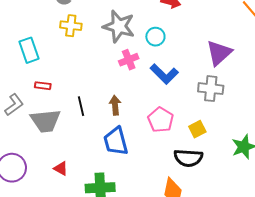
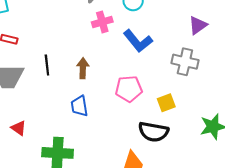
purple triangle: (219, 53) -> (198, 25), size x0.7
pink pentagon: (161, 120) -> (129, 89), turned 30
blue trapezoid: (116, 141) -> (79, 106), size x0.7

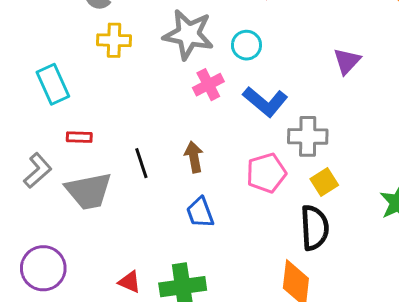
gray cross: (185, 62) -> (308, 136), moved
red triangle: (19, 128) -> (130, 282), moved
black semicircle: (153, 132) -> (315, 228), turned -92

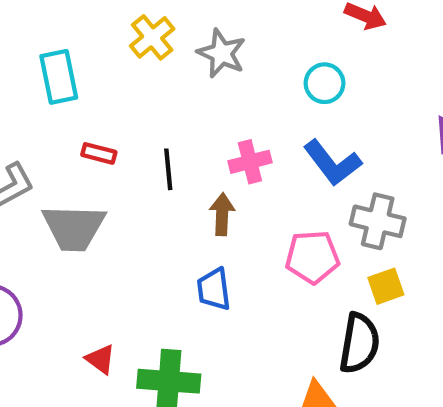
gray star: (188, 34) -> (222, 53), moved, size x0.7
yellow cross: (114, 40) -> (152, 37), turned 36
pink cross: (208, 85) -> (250, 162), moved
red rectangle: (79, 137) -> (99, 153), moved
black line: (141, 163) -> (168, 169), moved

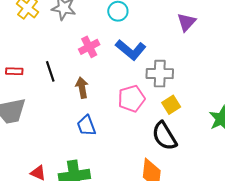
pink cross: (250, 162) -> (89, 47), moved
black semicircle: (359, 343) -> (164, 136), turned 152

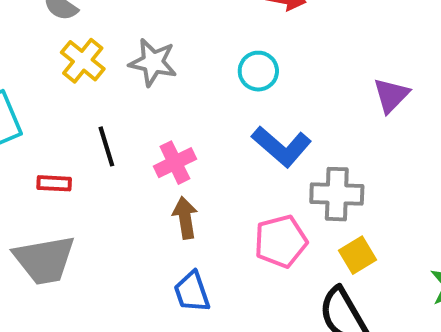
pink cross: (89, 47) -> (175, 163), moved
black line: (50, 71) -> (106, 146), moved

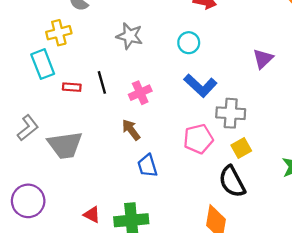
yellow cross: (83, 61) -> (59, 33), moved, turned 35
red rectangle: (54, 183) -> (72, 87), moved
brown arrow: (185, 218) -> (131, 130), moved, turned -30

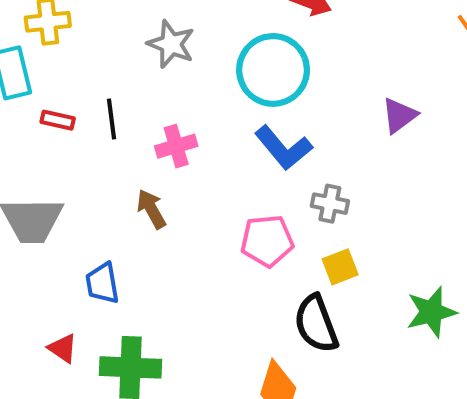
cyan circle: (189, 43) -> (273, 70), size x1.8
gray cross: (231, 113) -> (330, 204), size x0.7
blue trapezoid: (147, 166) -> (102, 283), moved

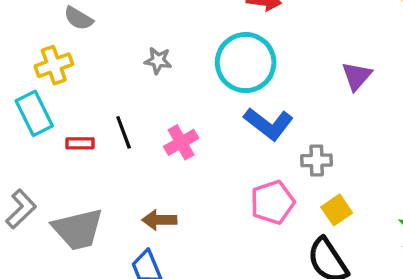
gray star: (171, 44) -> (158, 61), size x0.7
brown arrow: (151, 209) -> (159, 220), moved, turned -48

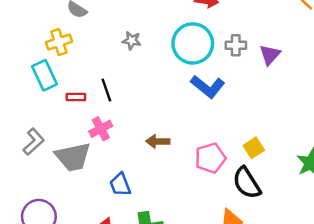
pink cross: (181, 142) -> (101, 129), moved
gray cross: (317, 160) -> (236, 45), moved
pink pentagon: (273, 202) -> (210, 158), moved
brown arrow: (159, 220) -> (158, 141), moved

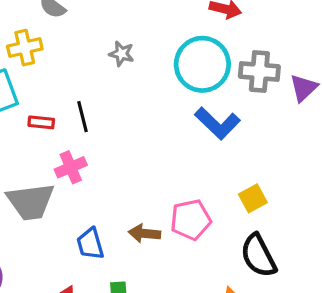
gray cross: (236, 45) -> (259, 71), size x1.4
brown arrow: (158, 141) -> (144, 233), moved
yellow square: (254, 148) -> (253, 198), moved
pink pentagon: (210, 158) -> (191, 220), moved

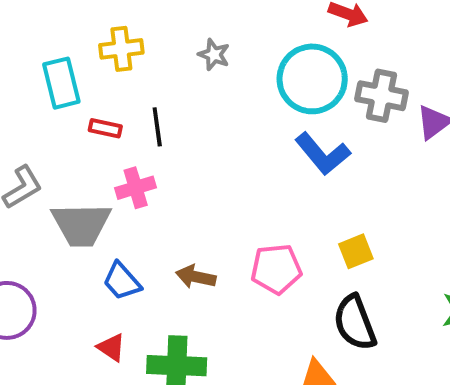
yellow cross: (25, 48) -> (121, 49), moved
brown arrow: (144, 233) -> (196, 277), moved
blue trapezoid: (90, 244) -> (122, 281), moved, turned -32

